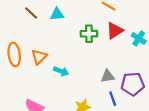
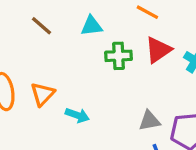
brown line: (31, 13) -> (41, 26), moved
cyan triangle: (57, 14) -> (92, 26), moved

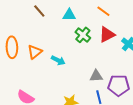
green cross: (119, 56) -> (83, 35), turned 35
cyan arrow: (77, 115) -> (58, 60), moved

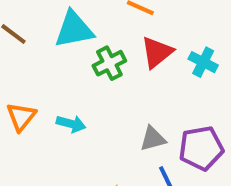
cyan triangle: (69, 15) -> (74, 29), size x1.5
green cross: (83, 35) -> (109, 63), turned 35

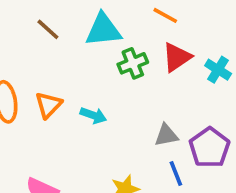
purple pentagon: (201, 148) -> (209, 148), turned -30

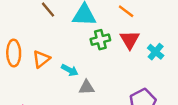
red triangle: (177, 57) -> (130, 40), turned -35
gray triangle: (166, 135) -> (87, 87), moved

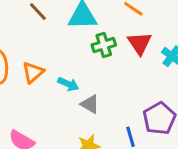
gray triangle: (87, 87) -> (90, 104), turned 35

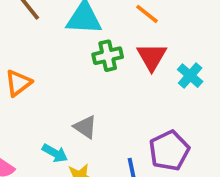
cyan arrow: (68, 84) -> (55, 153), moved

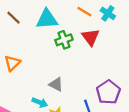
cyan cross: (190, 76) -> (108, 13), moved

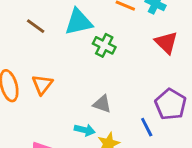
red triangle: (91, 37) -> (166, 42), moved
green cross: (64, 40) -> (104, 45), turned -35

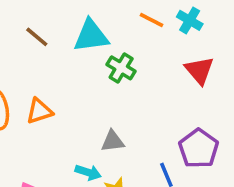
orange triangle: (42, 85) -> (39, 111), turned 30
gray triangle: (102, 104) -> (113, 141), turned -30

